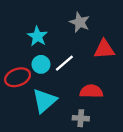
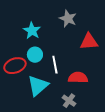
white line: (64, 63) -> (55, 65), moved, turned -60
gray cross: (81, 118) -> (69, 101), turned 32

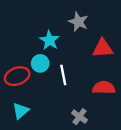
cyan star: (32, 31) -> (49, 40), moved
red semicircle: (78, 78) -> (104, 88), moved
cyan triangle: (38, 86) -> (21, 111), moved, size x0.7

